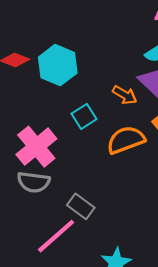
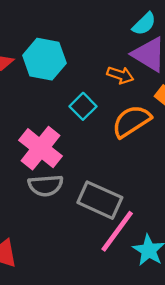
gray rectangle: (81, 206) -> (100, 200), size x1.5
pink line: (56, 236) -> (117, 231), moved

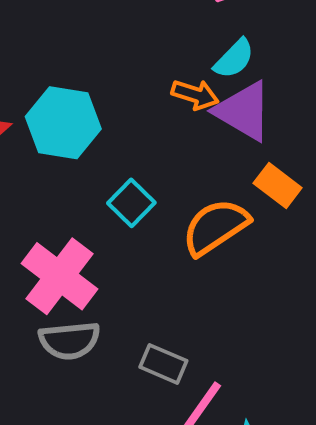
orange arrow: (120, 75) -> (195, 95), moved
gray rectangle: (100, 200) -> (163, 364), size x0.6

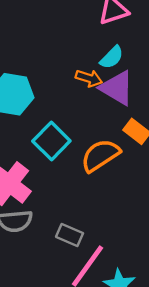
cyan square: (131, 203) -> (51, 141), size x1.4

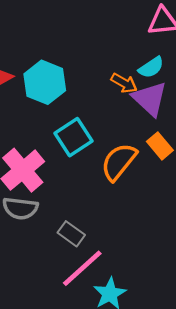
orange semicircle: (100, 155) -> (119, 162), turned -30

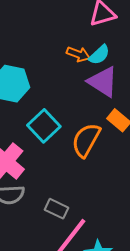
orange arrow: (124, 83) -> (78, 54), moved

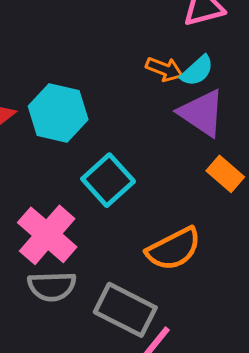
orange semicircle: (86, 140) -> (174, 249), moved, turned -147
gray rectangle: (57, 209) -> (125, 310), size x1.6

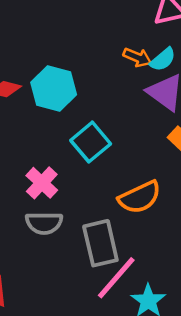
pink cross: (47, 235) -> (42, 183), size x0.7
gray rectangle: (125, 310) -> (100, 243), turned 48

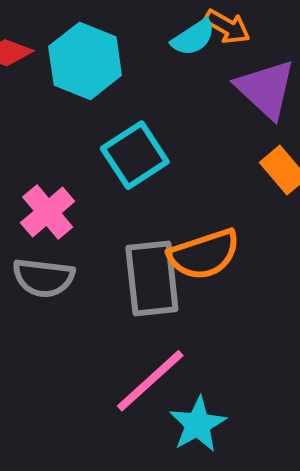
cyan semicircle: (163, 60) -> (193, 37), moved
gray rectangle: (100, 243) -> (152, 278), moved

